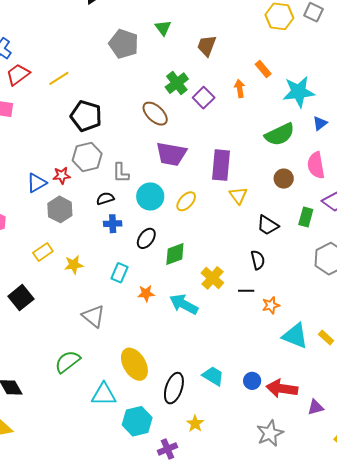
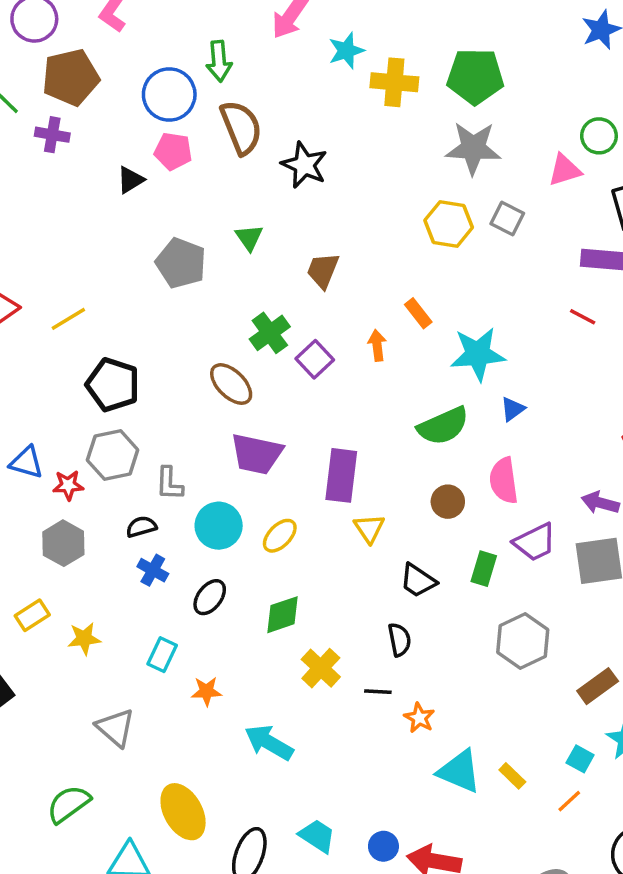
blue triangle: (37, 183) -> (26, 462), moved, turned 45
blue cross: (113, 224) -> (153, 570), turned 30
green diamond: (175, 254) -> (282, 615), moved
cyan arrow: (184, 304) -> (269, 743), moved
orange star: (271, 305) -> (419, 718), turned -30

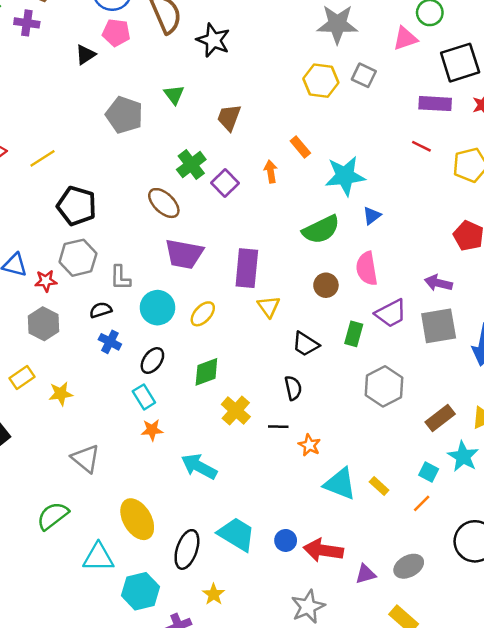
cyan rectangle: (162, 655) -> (144, 397), moved, turned -55
cyan trapezoid: (317, 836) -> (237, 534), size x1.4

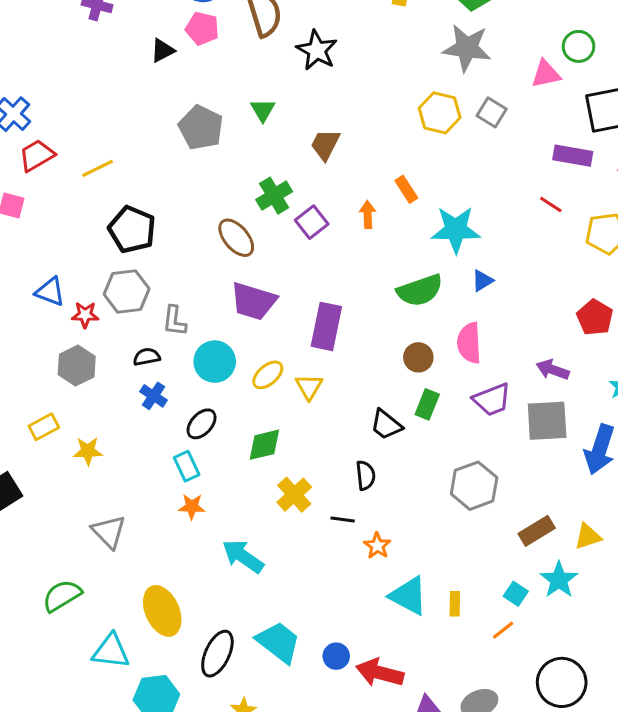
yellow triangle: (269, 307) -> (309, 387), moved
green rectangle: (354, 334) -> (427, 404), moved
yellow rectangle: (379, 486) -> (455, 604), turned 42

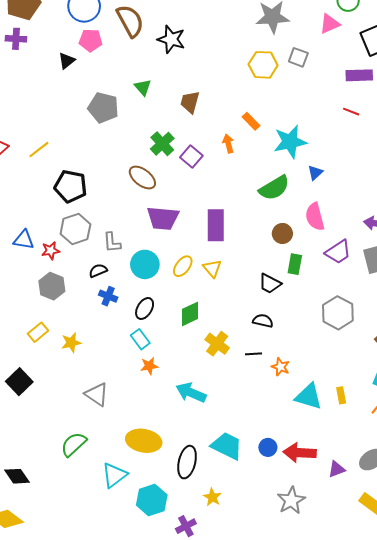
black semicircle: (366, 475) -> (263, 321), turned -60
yellow ellipse: (162, 611) -> (144, 441), turned -44
cyan triangle: (111, 651) -> (114, 475), turned -32

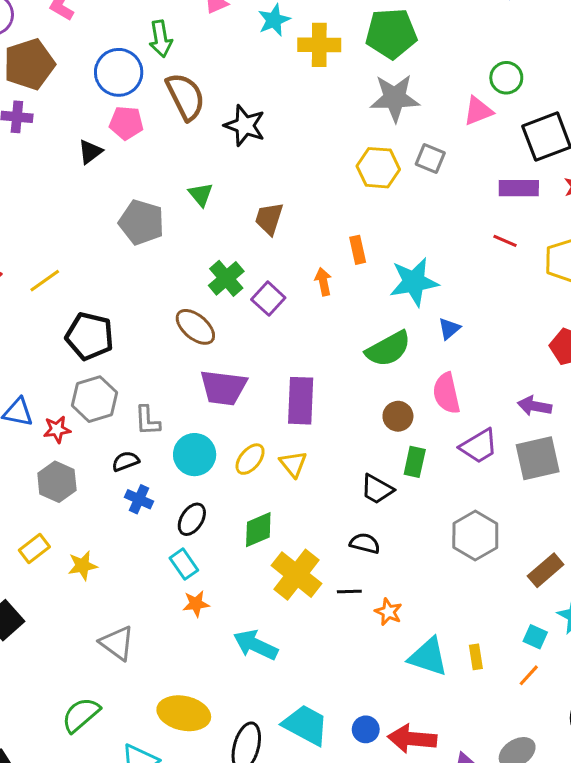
orange rectangle: (251, 121) -> (358, 250), turned 30
yellow cross: (217, 344) -> (297, 575), size x1.4

